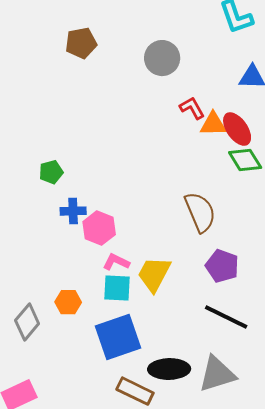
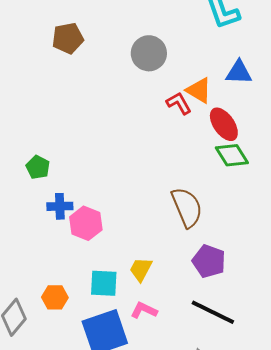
orange triangle: (213, 124) -> (199, 90), moved, turned 32
green pentagon: (51, 172) -> (38, 167), turned -30
pink L-shape: (116, 262) -> (144, 310), moved
yellow trapezoid: (154, 274) -> (141, 269), size x0.7

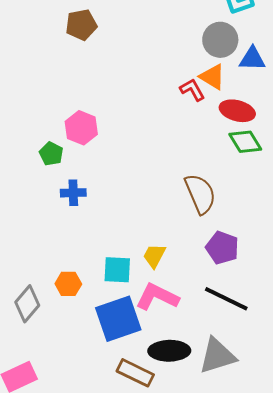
gray circle: (149, 53) -> (220, 40), moved
red ellipse: (224, 124) -> (237, 111), turned -40
pink hexagon: (86, 223) -> (81, 128), moved
pink L-shape: (144, 310) -> (157, 297), size x1.6

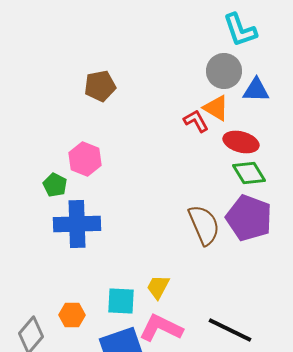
brown pentagon: (81, 25) -> (100, 86), moved
blue cross: (73, 193) -> (77, 224), size x1.8
purple pentagon: (222, 248) -> (249, 218), moved, size x1.4

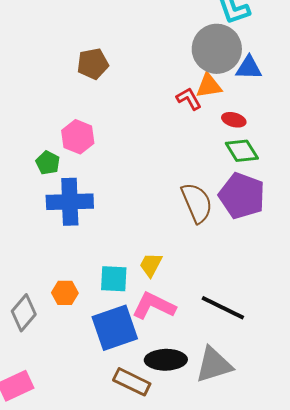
gray circle: (224, 71) -> (217, 49), size x1.4
orange triangle: (216, 108) -> (209, 86), turned -40
red ellipse: (241, 142) -> (234, 120), size x0.7

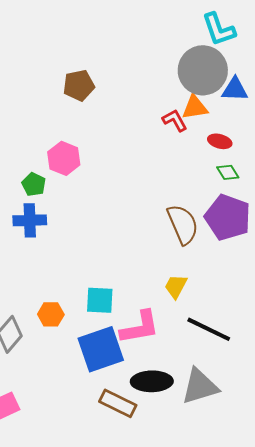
green diamond: (242, 151) -> (228, 172), size x0.7
blue cross: (70, 202) -> (30, 220), moved, size x0.7
yellow trapezoid: (151, 265) -> (176, 286), moved
pink L-shape: (154, 306) -> (140, 327), turned 144

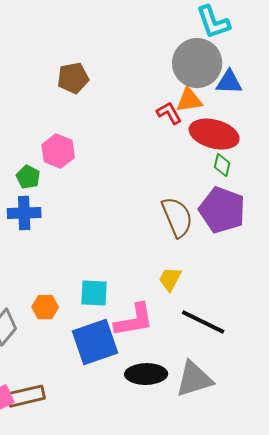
red ellipse: (220, 141) -> (214, 134), size x2.0
green diamond: (228, 172) -> (222, 165), turned 45
brown rectangle: (118, 403) -> (26, 396), moved, turned -39

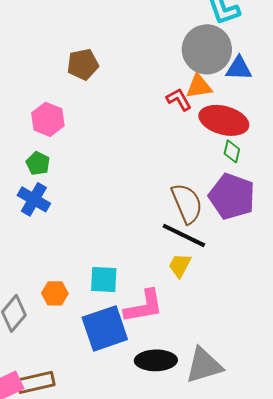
pink hexagon: (58, 151) -> (48, 119), moved
blue cross: (24, 213) -> (34, 199), turned 32
black line: (203, 322) -> (184, 235), moved

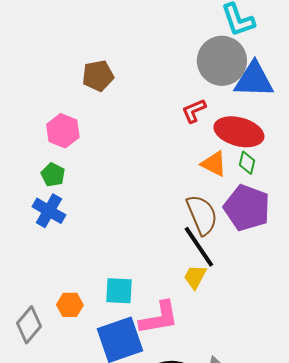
blue triangle: (239, 68) -> (254, 80), size x1.5
orange triangle: (199, 86) -> (214, 164), moved, turned 36
red L-shape: (179, 99) -> (194, 111), turned -84
black line: (184, 235) -> (199, 247), turned 30

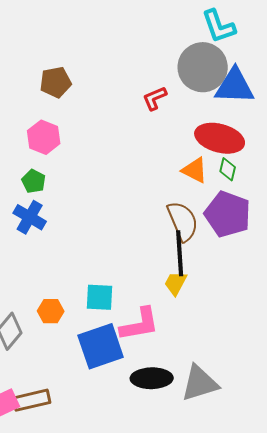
brown pentagon: (98, 76) -> (56, 82), moved
red L-shape: (194, 111) -> (155, 98), moved
black line: (199, 247) -> (180, 253), turned 30

